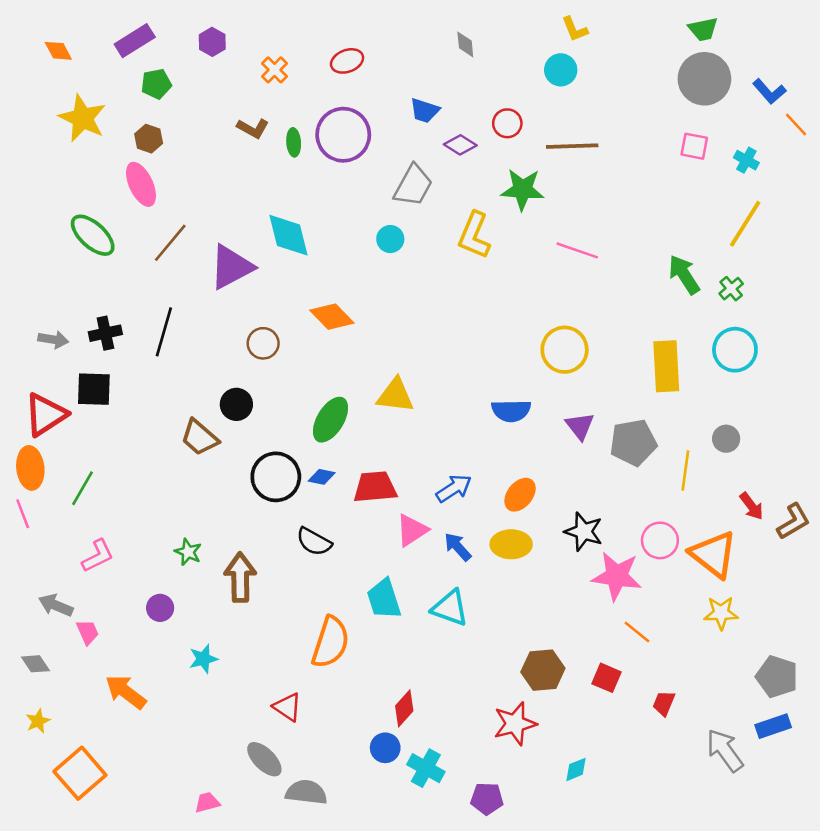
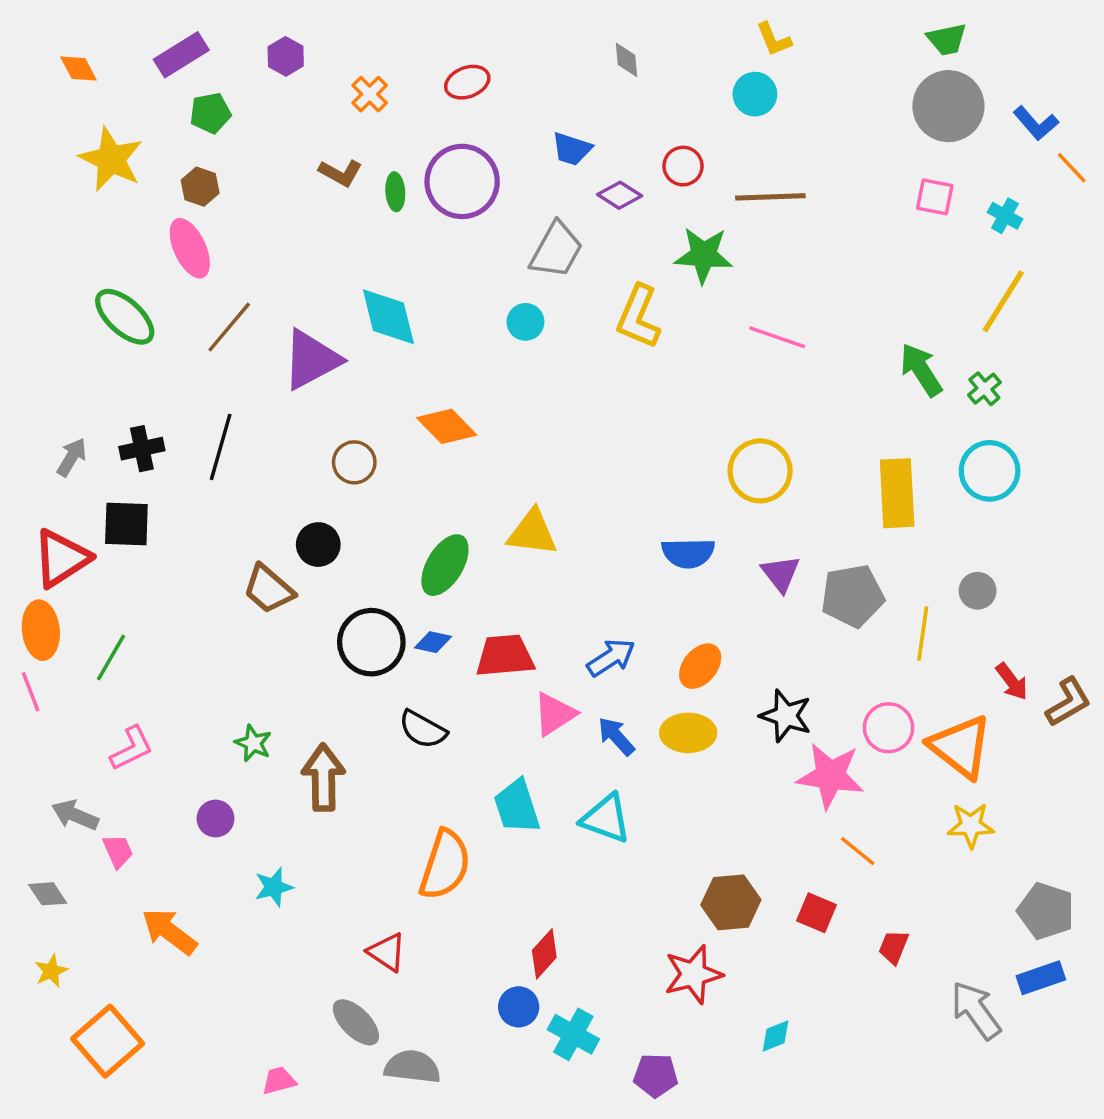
gray arrow: (53, 340) -> (72, 457), turned -68

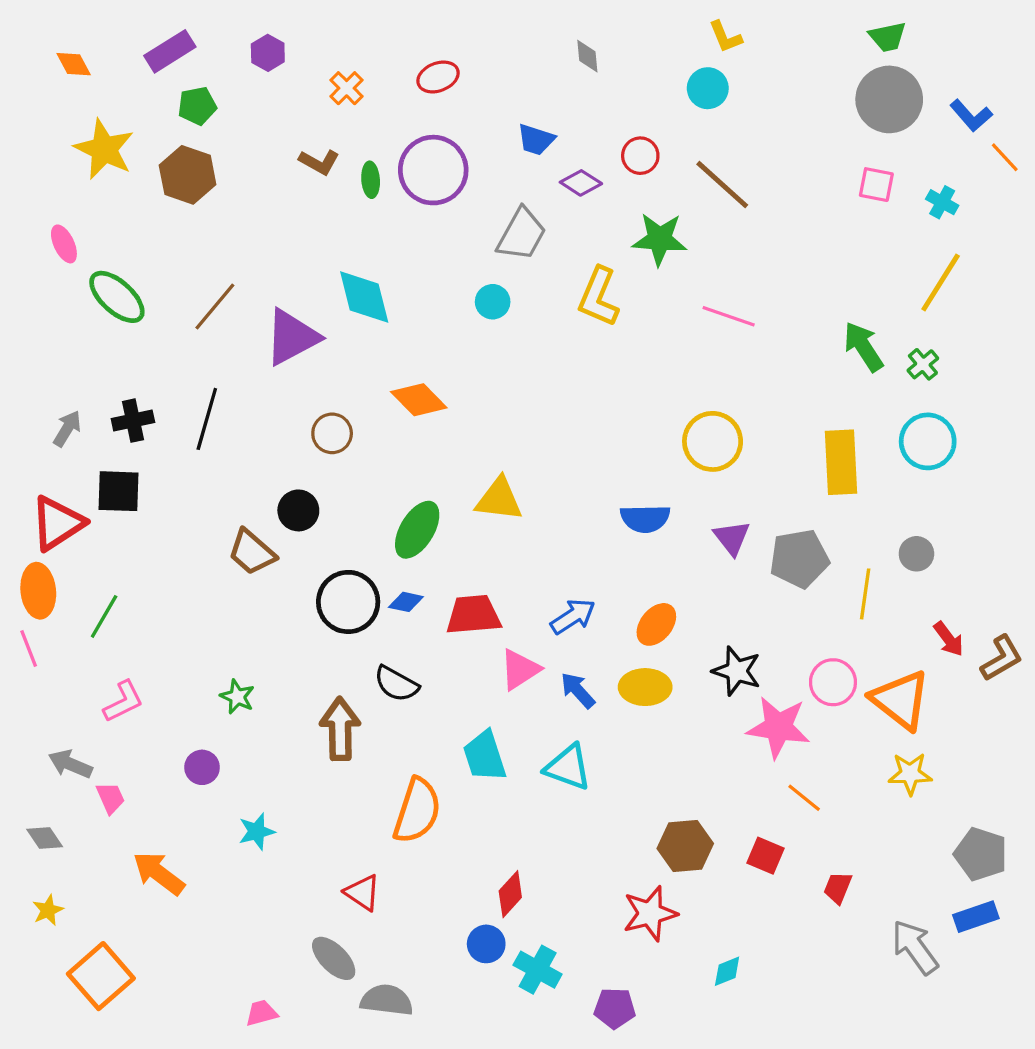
brown hexagon: (200, 187) -> (188, 175), size x1.6
brown line: (770, 197) -> (722, 185), turned 44
pink ellipse: (190, 248) -> (64, 244), moved, size x0.7
brown arrow: (323, 777) -> (340, 729), moved

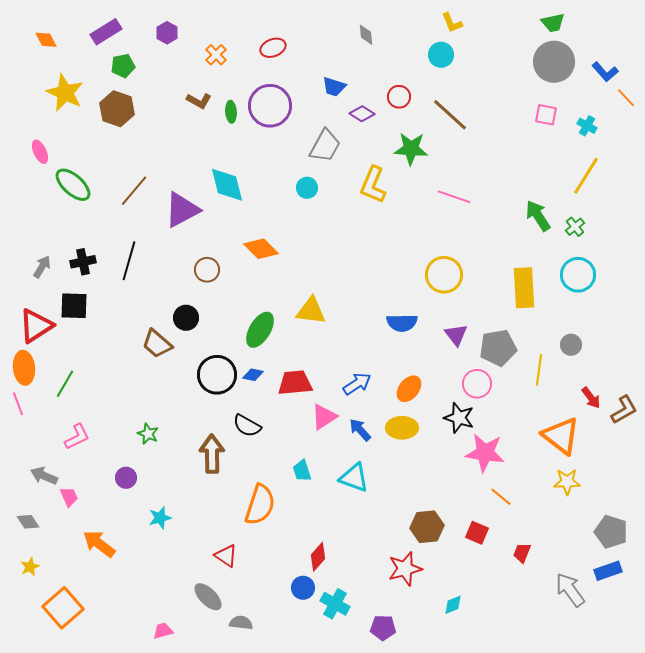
pink circle: (833, 682) -> (477, 384), moved
cyan trapezoid: (485, 756) -> (302, 471), size x0.7
gray semicircle: (387, 1000) -> (241, 623), size x0.7

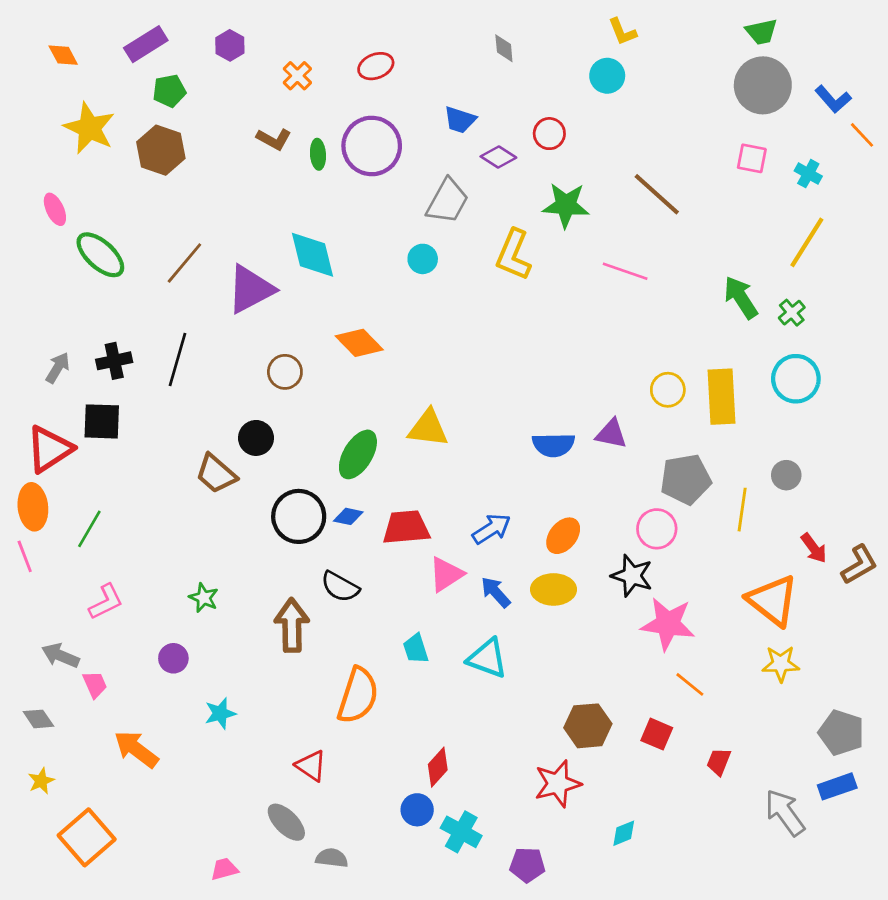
brown line: (450, 115) -> (657, 194), moved
yellow circle: (444, 275) -> (668, 390), moved, size x0.7
purple triangle: (456, 335) -> (611, 434), moved, turned -40

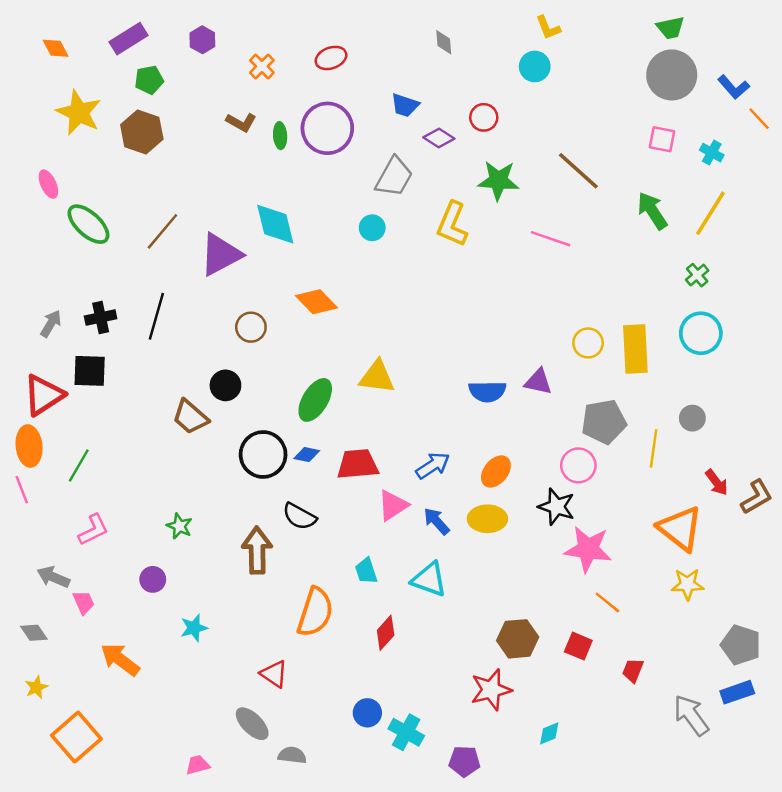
green arrow: (741, 297) -> (652, 211), moved
red diamond: (438, 767) -> (386, 633), moved

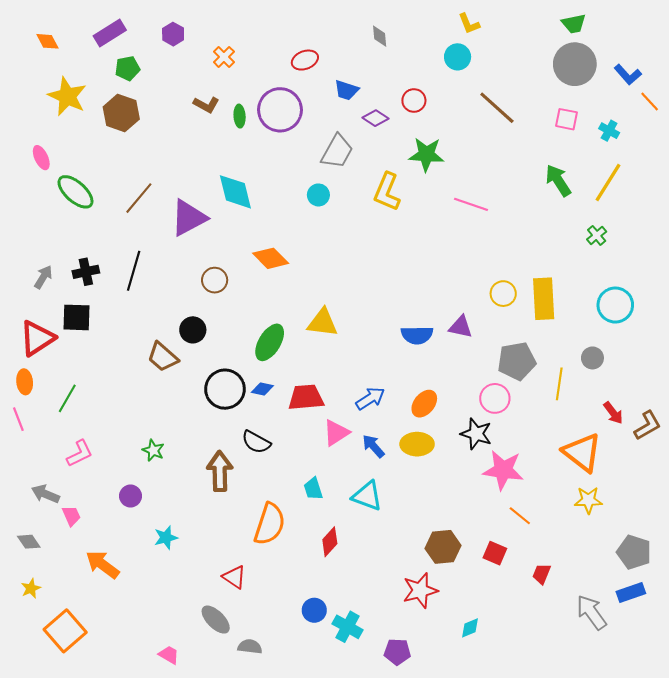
red ellipse: (331, 58) -> (305, 60), moved
brown line: (578, 171) -> (497, 108), moved
cyan circle: (701, 333) -> (615, 305), moved
orange ellipse: (29, 446) -> (25, 382), size x0.7
pink trapezoid: (198, 765) -> (169, 655), turned 45

